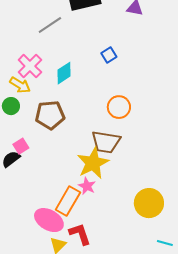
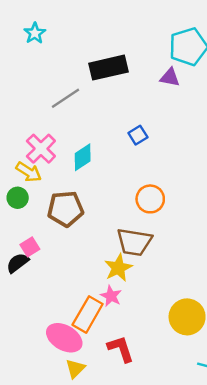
yellow star: (93, 163) -> (118, 268), size x0.7
red L-shape: (80, 234) -> (121, 349), moved

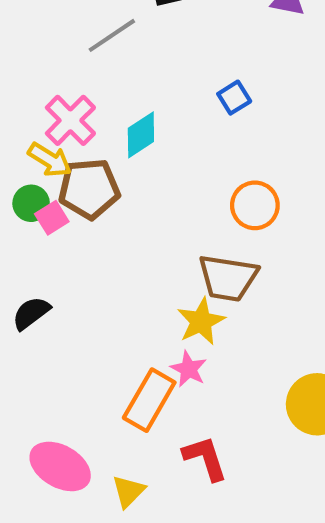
brown pentagon: (65, 209) -> (89, 189), moved
pink square: (30, 247) -> (52, 218), moved
pink ellipse: (64, 338) -> (60, 466), moved

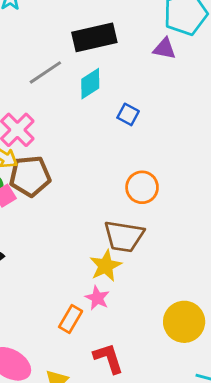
blue square: (234, 98) -> (128, 114), turned -30
cyan diamond: (141, 135) -> (90, 84), moved
orange rectangle: (149, 400) -> (71, 319), size x0.7

